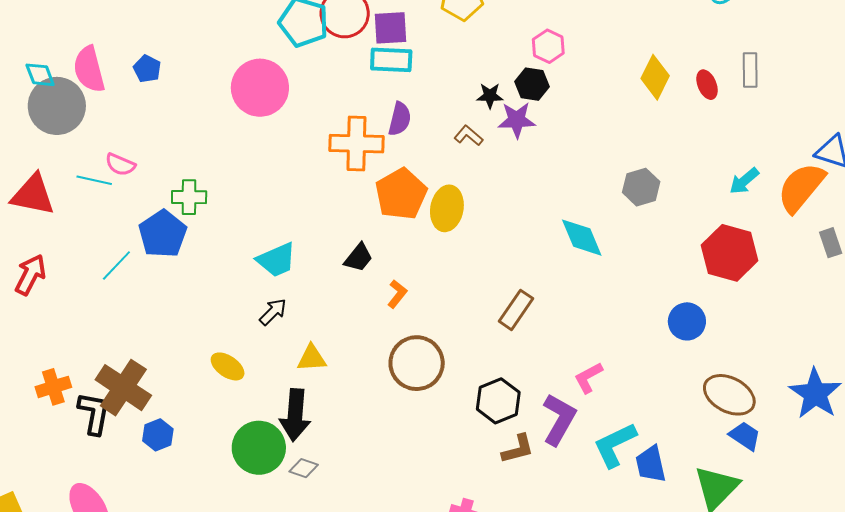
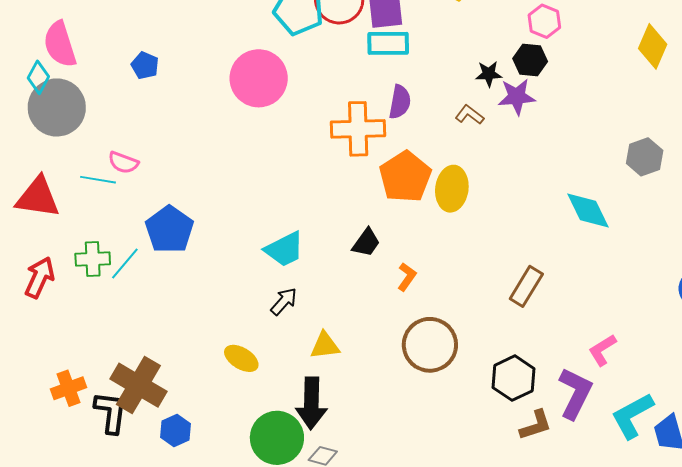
pink semicircle: (89, 69) -> (60, 44), moved
cyan diamond: (40, 75) -> (38, 77), turned 52
green cross: (189, 197) -> (93, 259), moved

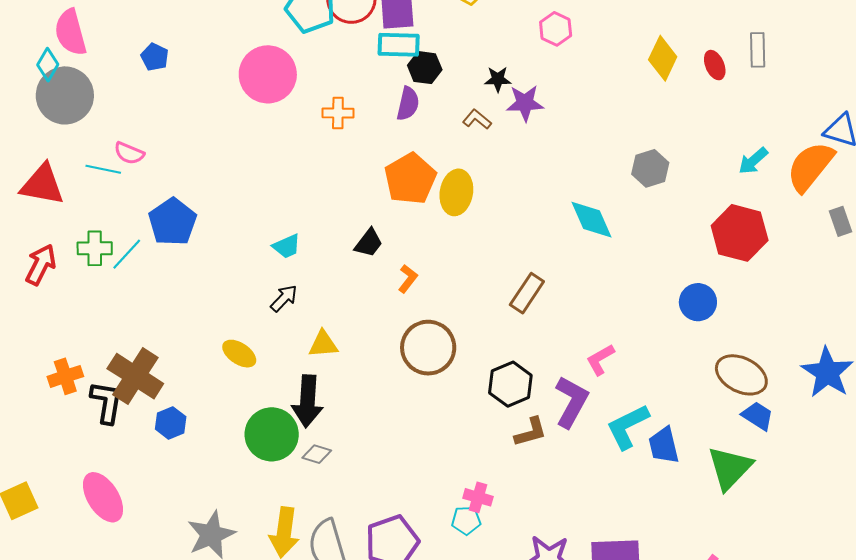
black hexagon: (530, 60) -> (425, 68), moved
orange cross: (358, 129) -> (338, 113), moved, size x0.6
cyan trapezoid: (284, 249) -> (287, 246), size x0.7

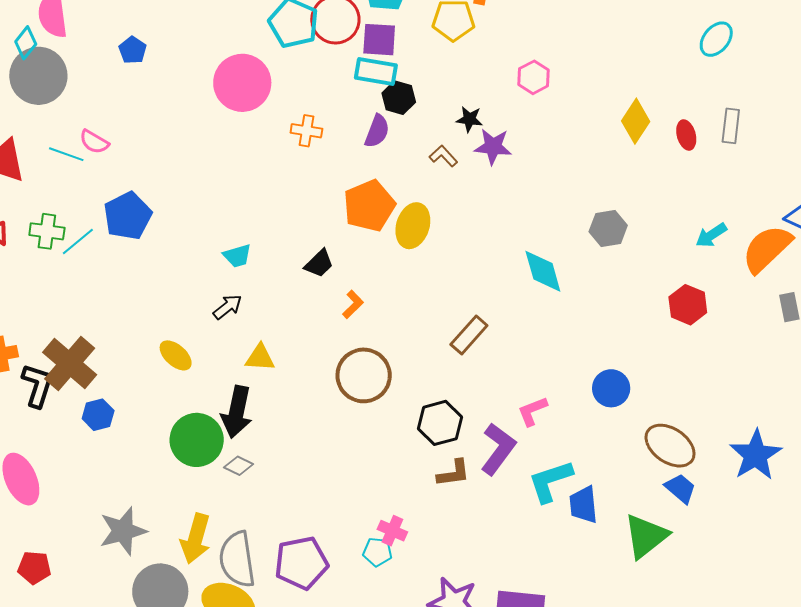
red hexagon: (740, 233) -> (688, 305), size x0.7
blue circle: (698, 302) -> (611, 388), moved

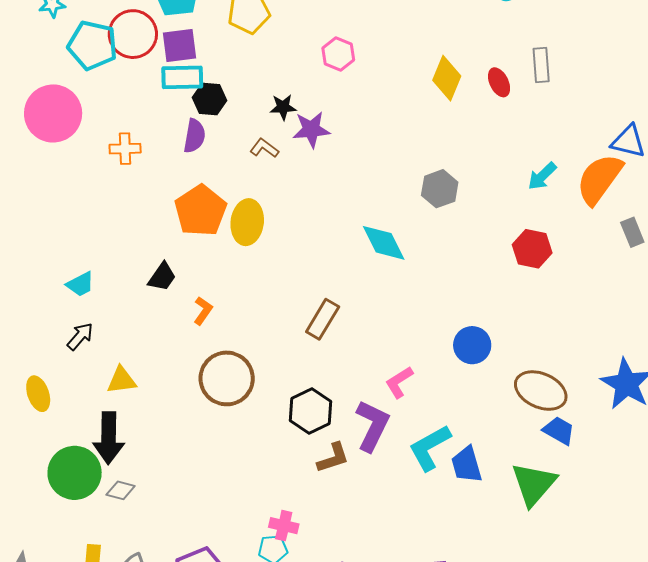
yellow ellipse: (176, 355) -> (38, 394), turned 40

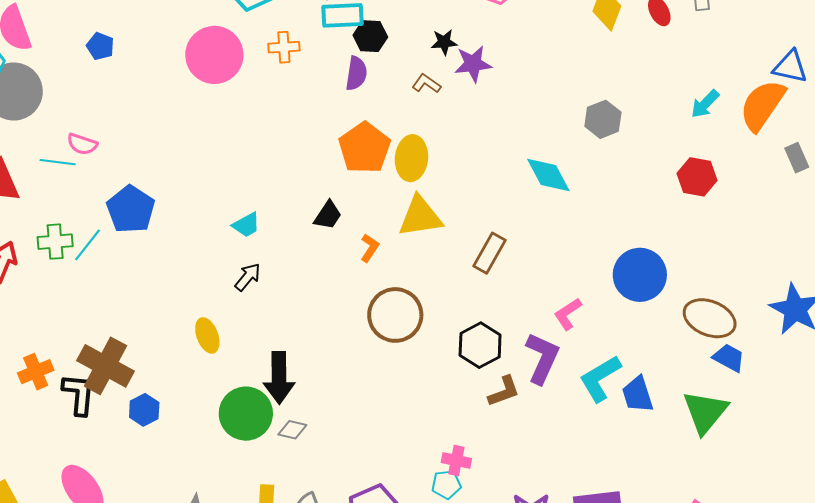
orange cross: (125, 149) -> (284, 47), moved
blue circle: (472, 345) -> (640, 275), size x1.4
yellow triangle: (122, 380) -> (420, 217), moved, size x1.5

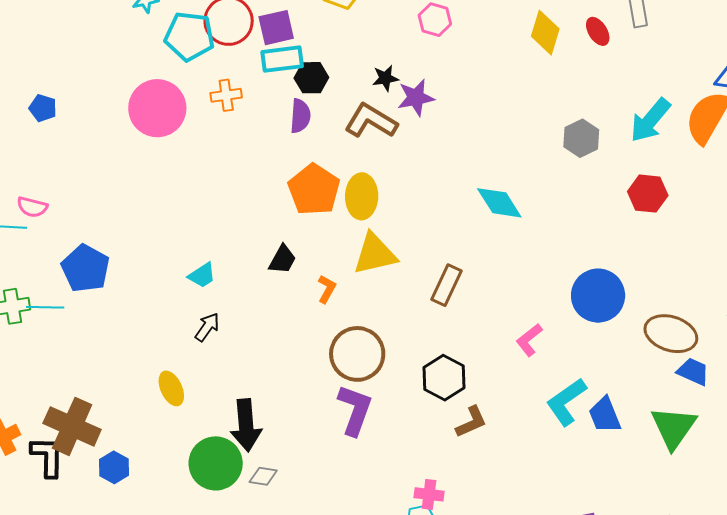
brown L-shape: (426, 84) -> (371, 121), size x1.8
cyan arrow: (705, 104) -> (650, 120), size x1.5
gray hexagon: (603, 119) -> (581, 138), moved
cyan line: (87, 245) -> (45, 307), turned 57
purple L-shape: (542, 358) -> (355, 410), moved

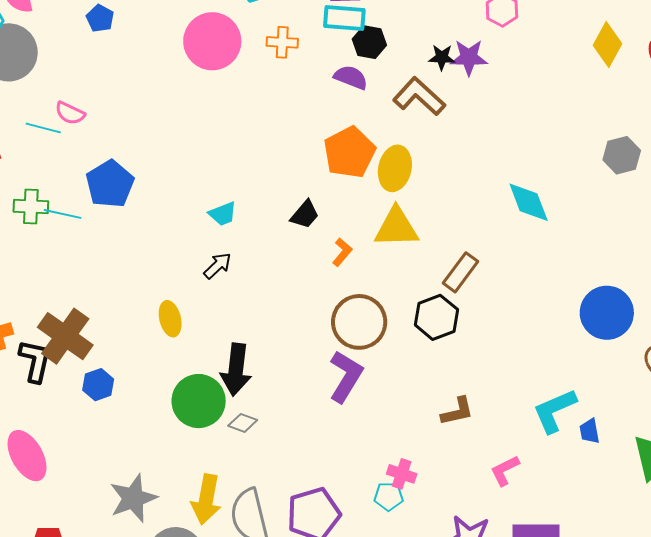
purple star: (416, 98) -> (469, 57), moved
purple semicircle: (300, 116) -> (351, 77), turned -84
pink L-shape: (529, 340) -> (505, 470), moved
black hexagon: (444, 378) -> (436, 317), moved
blue trapezoid: (605, 415) -> (590, 431), size x0.7

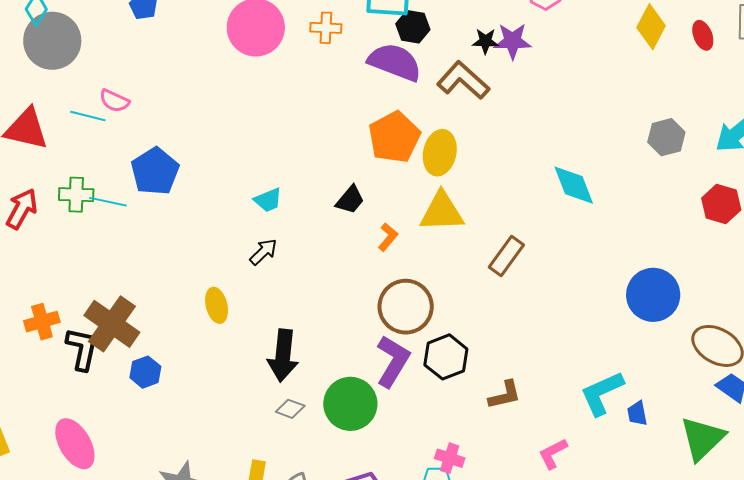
purple semicircle: (351, 77) -> (395, 62), size x1.6
black hexagon: (436, 317) -> (446, 357), moved
green circle: (199, 401) -> (350, 404), moved

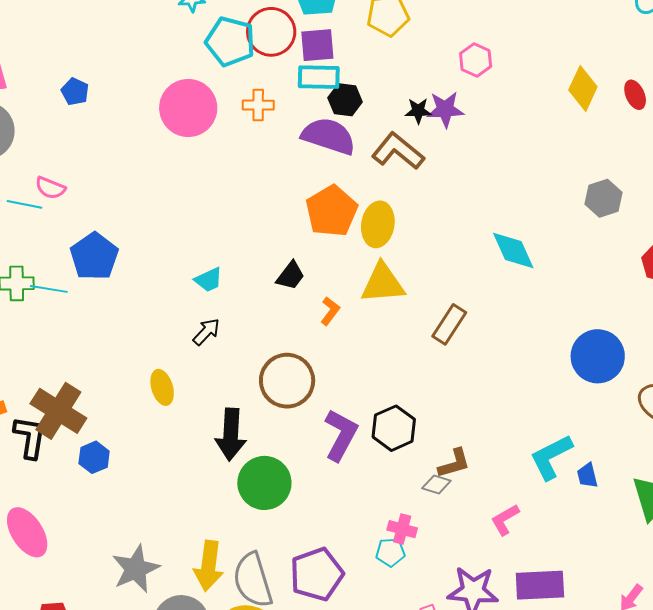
brown circle: (406, 307) -> (287, 381), moved
green circle: (350, 404) -> (264, 483), moved
gray diamond: (290, 409) -> (436, 485), moved

